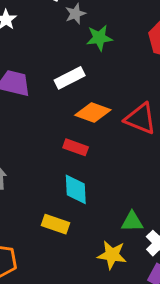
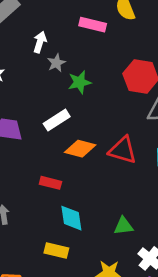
red rectangle: (76, 147) -> (50, 183), moved
green triangle: (132, 222) -> (123, 226), moved

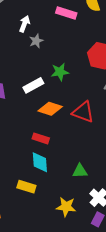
green star: (80, 82) -> (60, 72), moved
red rectangle: (50, 183) -> (41, 138), moved

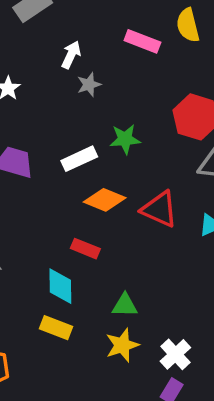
cyan diamond: (40, 162) -> (60, 286), moved
green triangle: (80, 171) -> (125, 305), moved
yellow star: (66, 207) -> (122, 345), moved, turned -30

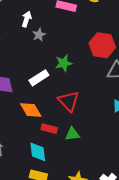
orange diamond: (105, 200) -> (31, 110), moved, turned 45
red triangle: (160, 209) -> (69, 101), moved, turned 30
green triangle: (125, 305) -> (72, 134), moved

